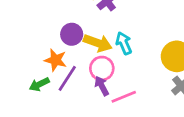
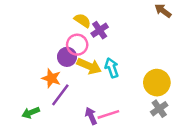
pink circle: (102, 68) -> (77, 45), moved
green arrow: (39, 84) -> (31, 113), moved
purple arrow: (102, 86) -> (91, 116), moved

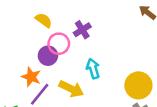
yellow semicircle: (83, 20) -> (44, 20), moved
yellow arrow: (89, 66) -> (71, 89), moved

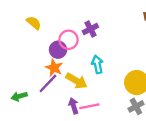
yellow semicircle: (44, 20) -> (34, 23), moved
orange star: (31, 77) -> (54, 68), moved

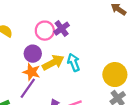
pink circle: (69, 40) -> (45, 31), moved
yellow arrow: (76, 81) -> (53, 63), moved, turned -50

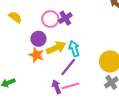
purple line: (28, 88) -> (68, 67), moved

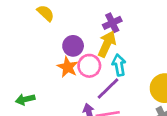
pink circle: (50, 19) -> (89, 66), moved
yellow arrow: (56, 48) -> (107, 44), moved, turned -48

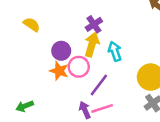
cyan arrow: (119, 65) -> (115, 51), moved

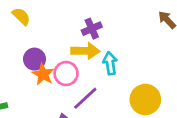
yellow arrow: (92, 44) -> (85, 51), turned 65
purple circle: (61, 51) -> (34, 59), moved

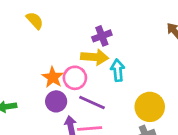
purple circle: (34, 59) -> (56, 101), moved
purple line: (85, 98) -> (92, 103), turned 64

